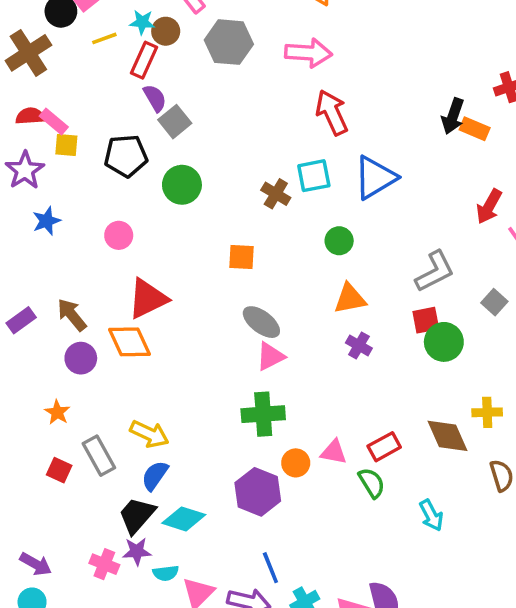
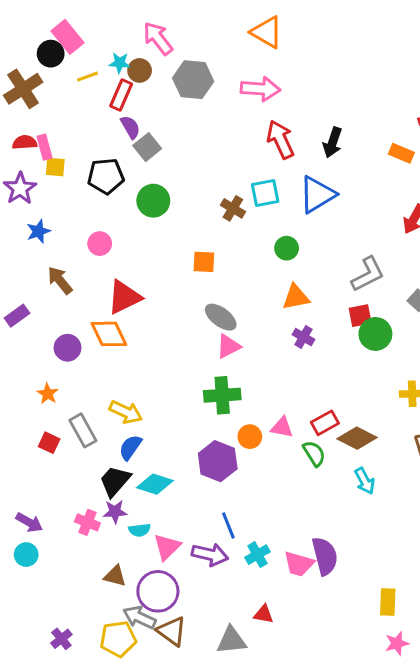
black arrow: (453, 116) -> (333, 142), moved
pink rectangle: (54, 122) -> (45, 147), turned 35
brown arrow: (72, 315) -> (60, 280), moved
brown diamond: (447, 436) -> (357, 438), moved, turned -39

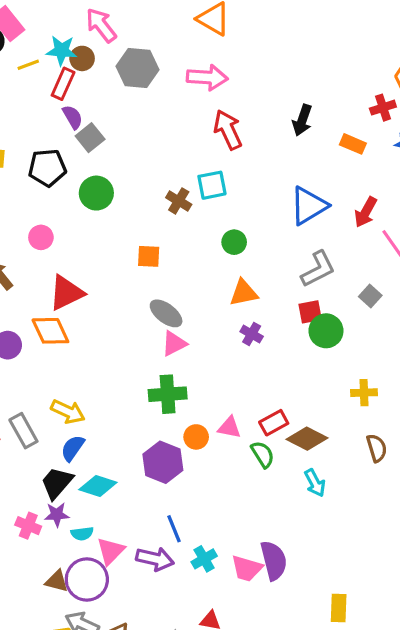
cyan star: (120, 63) -> (62, 51), size x1.4
black arrow: (333, 142) -> (302, 120), moved
blue triangle: (317, 195) -> (309, 206), moved
purple circle: (158, 591) -> (87, 579), moved

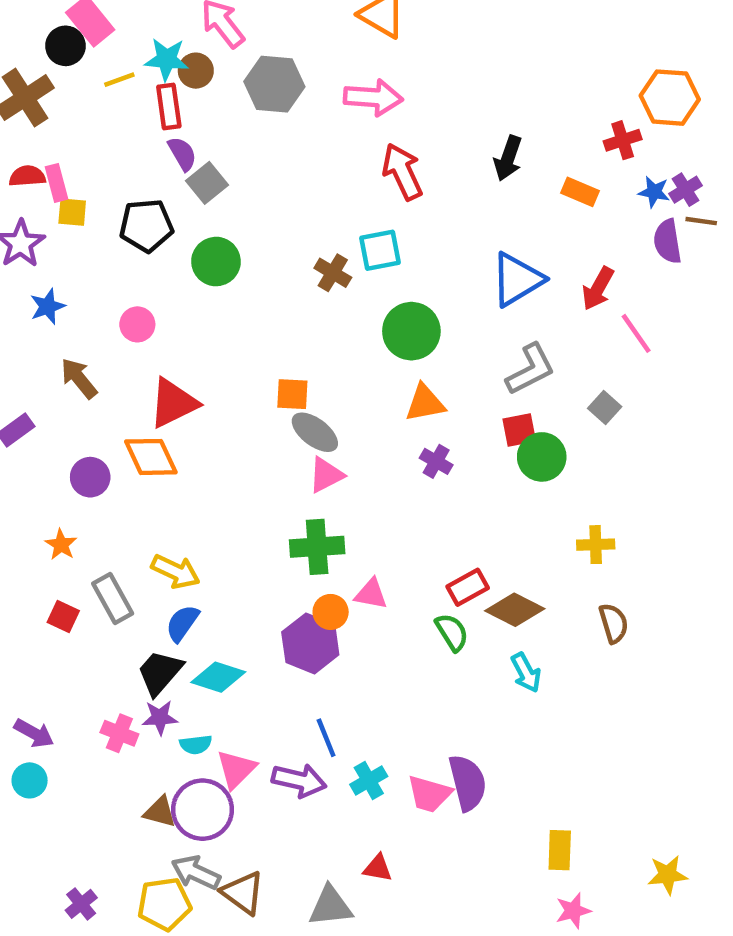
red rectangle: (63, 84) -> (169, 107), turned -32
green circle: (234, 242) -> (411, 331), size x1.6
orange square: (149, 256) -> (292, 394), moved
pink triangle: (229, 427) -> (371, 594), moved
orange circle: (196, 437) -> (331, 612), moved

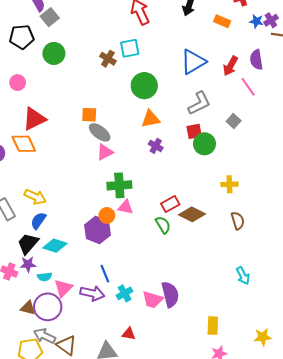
purple semicircle: (668, 241) -> (256, 60), moved
green cross: (317, 547) -> (119, 185), moved
cyan arrow: (526, 673) -> (243, 276), moved

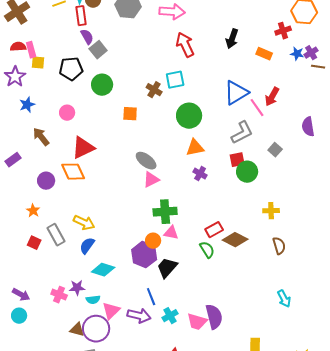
purple semicircle: (256, 60) -> (308, 127), moved
pink line: (248, 87) -> (257, 108), moved
orange square: (89, 115) -> (130, 114), moved
black trapezoid: (28, 244) -> (167, 268), moved

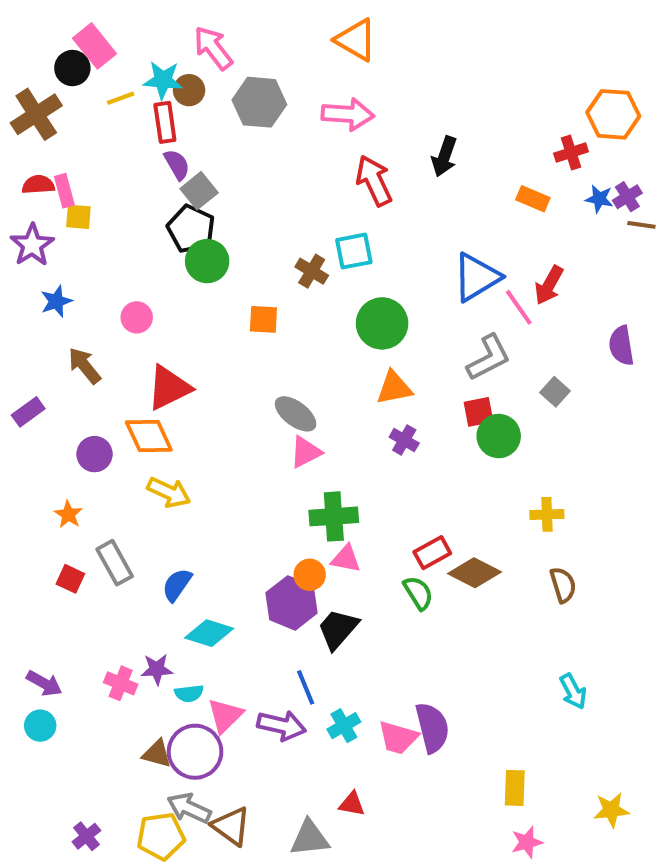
black arrow: (232, 39) -> (444, 157), moved
black pentagon: (71, 69) -> (191, 229), moved, turned 30
yellow arrow: (84, 223) -> (169, 492), moved

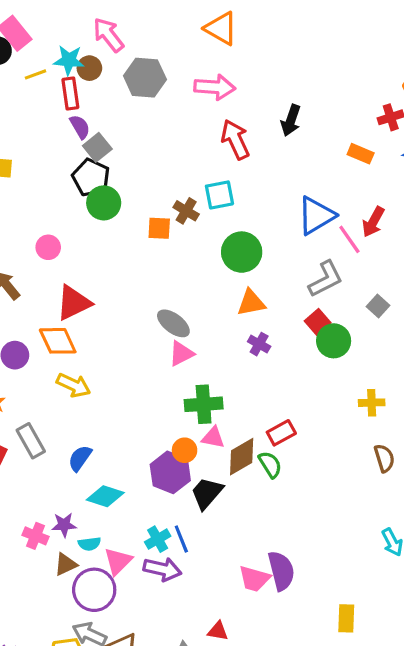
orange square: (263, 319) -> (159, 228), moved
red square: (479, 412) -> (318, 322), turned -30
brown diamond: (475, 573) -> (242, 457), moved, turned -57
cyan cross: (344, 726) -> (158, 539), moved
brown triangle: (157, 754) -> (66, 564), moved, turned -40

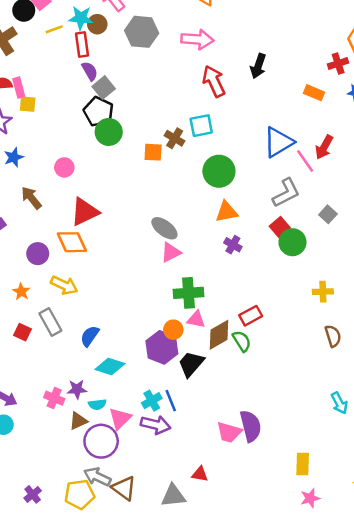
yellow arrow: (74, 385) -> (64, 285), moved

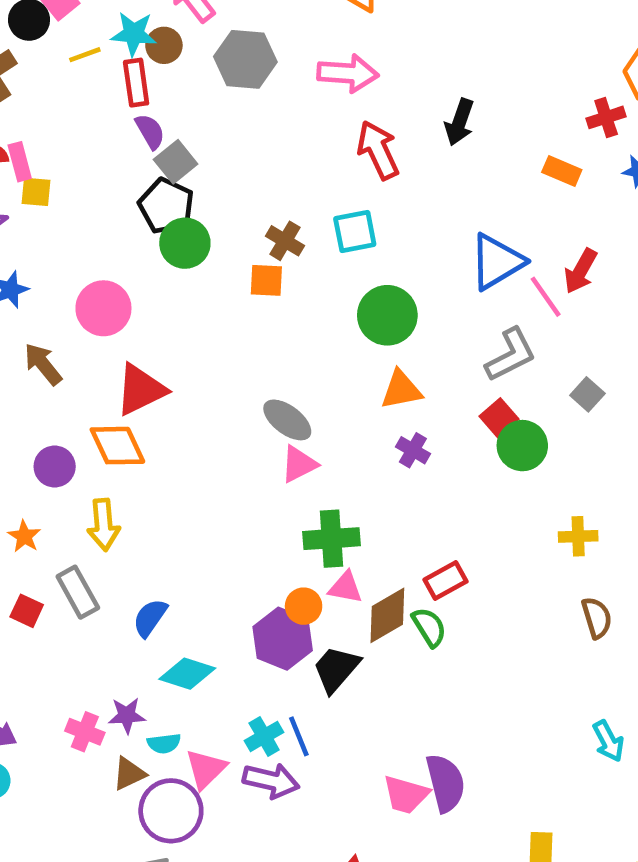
brown cross: (175, 138) -> (285, 241), moved
pink circle: (64, 167) -> (103, 308), size x1.5
yellow arrow: (64, 285) -> (103, 525), turned 60

